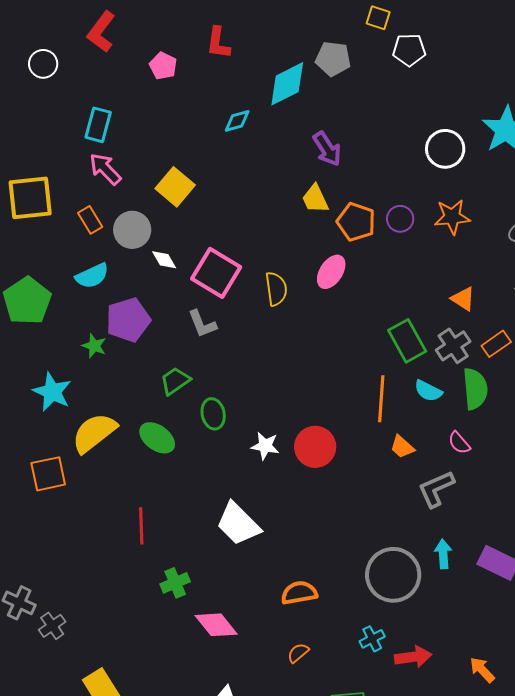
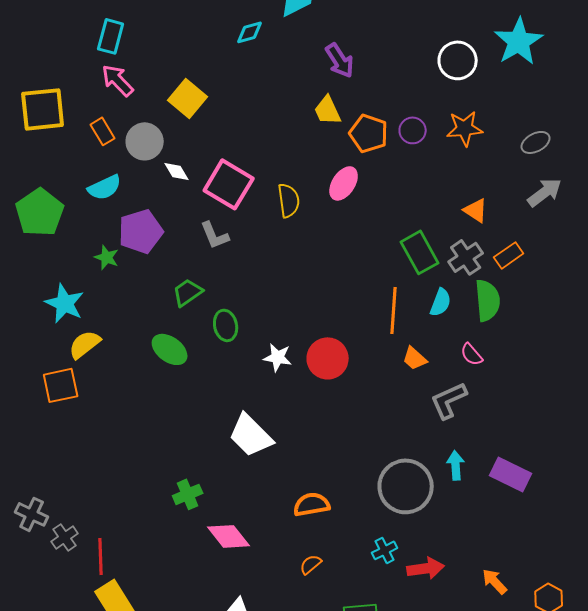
cyan semicircle: (428, 391) -> (441, 302), turned -96
yellow semicircle: (94, 433) -> (85, 344), moved, size x0.7
red line: (141, 526) -> (101, 556), moved

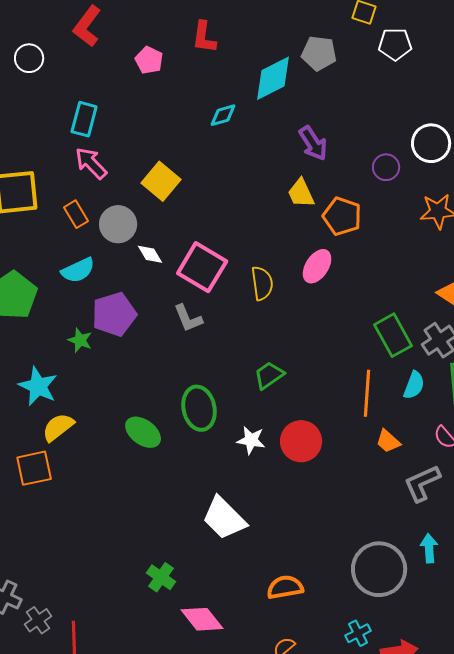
purple circle: (413, 130) -> (386, 167), moved
green trapezoid: (188, 292) -> (269, 375), moved
green ellipse: (226, 325) -> (199, 408), size x1.4
green cross: (188, 494) -> (161, 577), turned -32

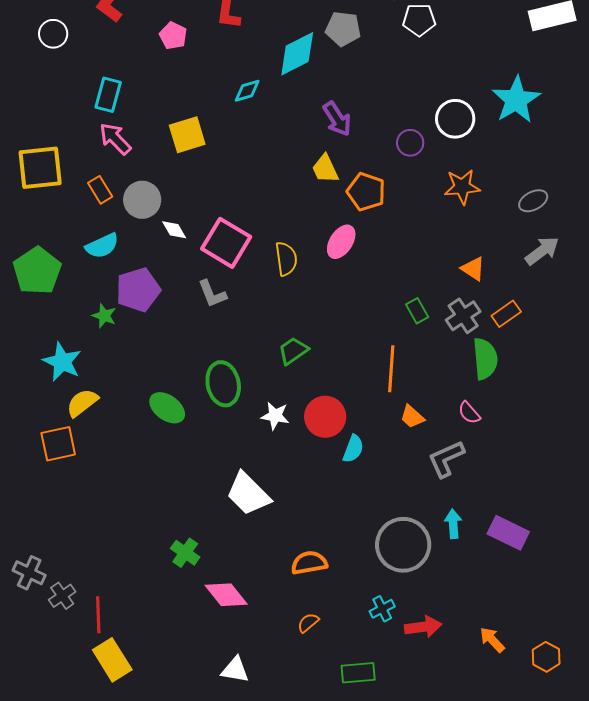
yellow square: (161, 181) -> (187, 135), moved, turned 33
green rectangle: (393, 335) -> (417, 311), size x0.6
cyan semicircle: (414, 385) -> (353, 449), moved

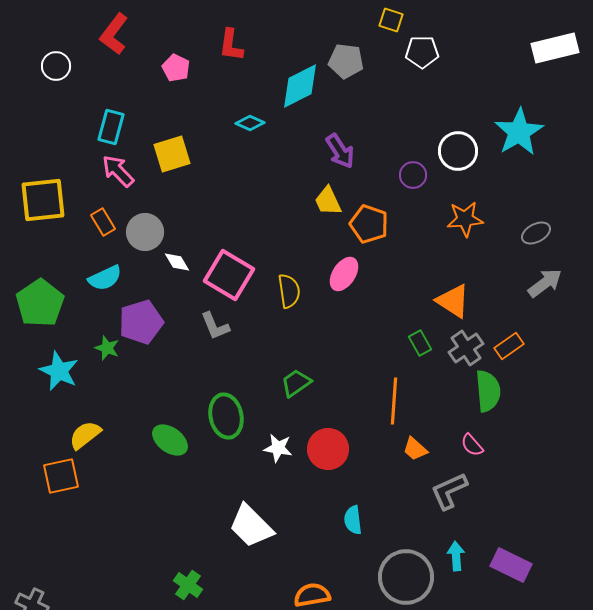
cyan diamond: (247, 91) -> (250, 123), turned 40
yellow square: (187, 135) -> (172, 154), moved
orange triangle: (473, 269) -> (453, 301), moved, size x1.4
cyan star: (62, 362) -> (59, 371), moved
cyan semicircle: (353, 449) -> (353, 520), moved, turned 152

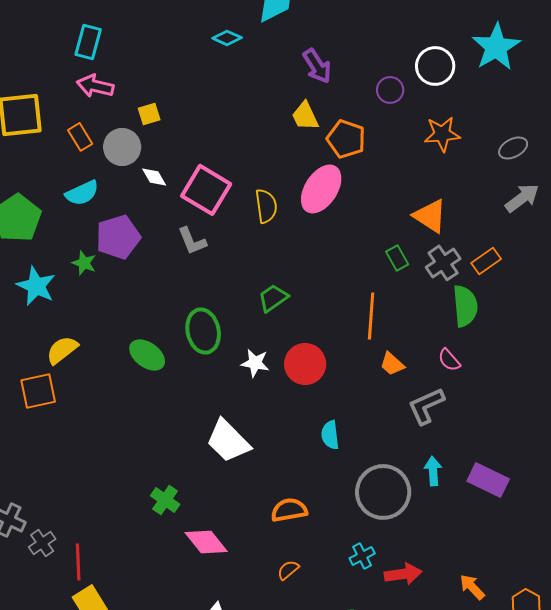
yellow square: (172, 154) -> (149, 114), moved, size x0.6
pink arrow: (118, 171) -> (95, 86), turned -33
pink ellipse: (344, 274) -> (321, 189), size x1.4

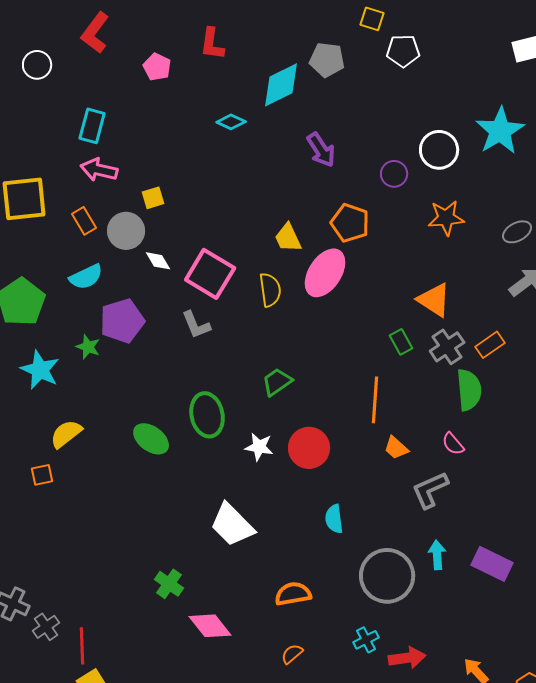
yellow trapezoid: (305, 116) -> (288, 238), moved
orange square: (38, 391) -> (42, 475), size x0.6

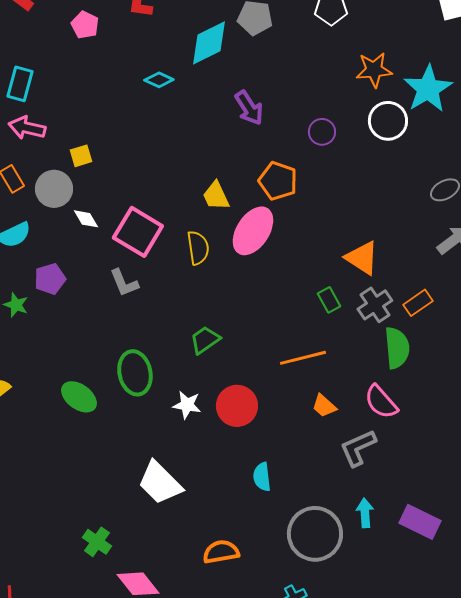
white circle: (439, 150) -> (388, 121), moved
orange star: (446, 218) -> (374, 70), moved
purple pentagon: (122, 321) -> (50, 279), size x0.7
orange line: (375, 400) -> (303, 358), turned 72
pink semicircle: (453, 444) -> (381, 402), size x1.5

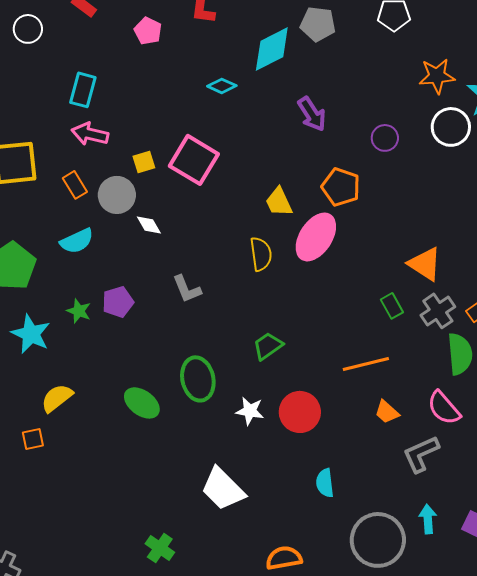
pink square: (138, 232) -> (194, 160), moved
purple pentagon: (50, 279) -> (118, 302), moved

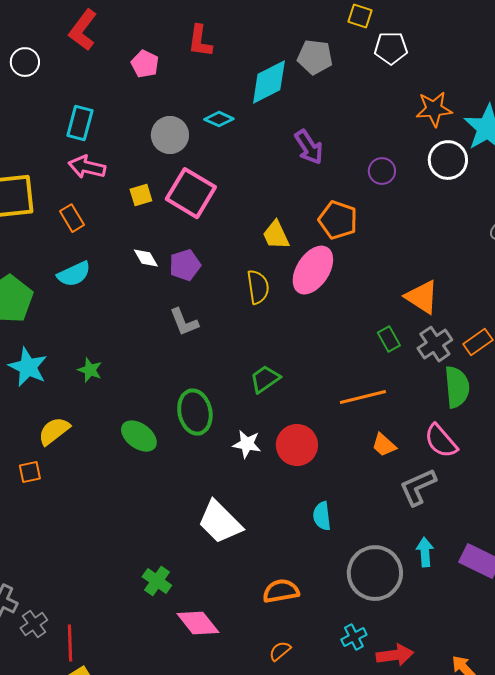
gray circle: (117, 195) -> (170, 135), moved
purple pentagon: (118, 302) -> (185, 265), moved
green star: (79, 311) -> (90, 370), moved

